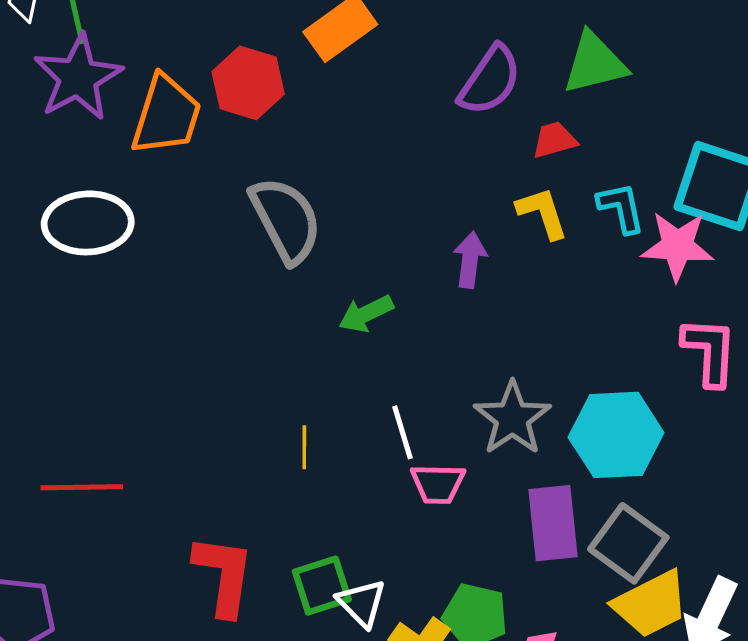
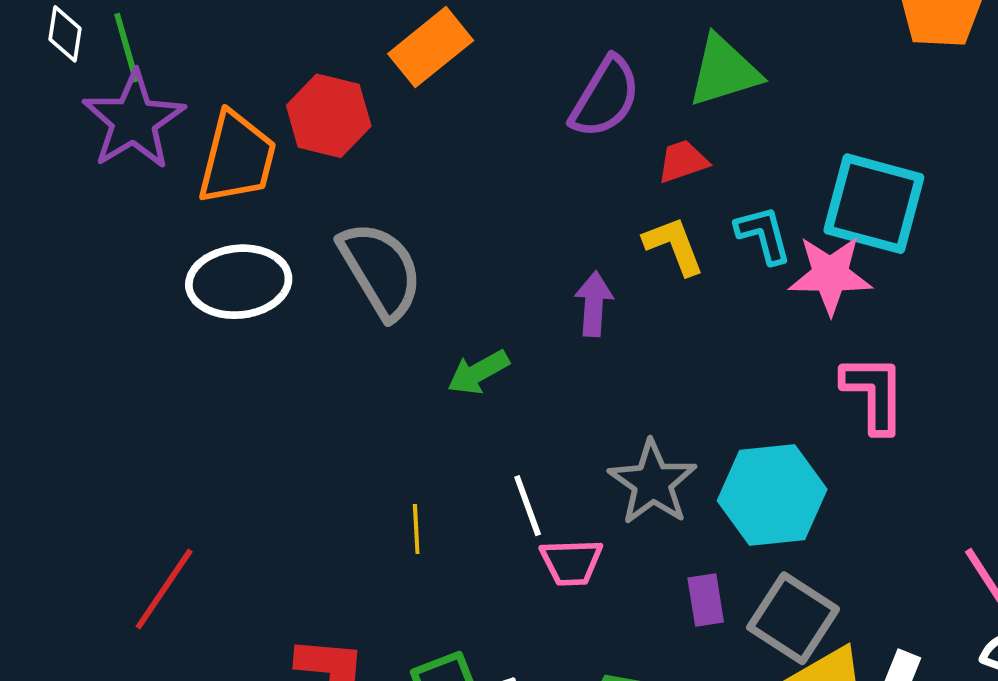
white ellipse: (88, 223) -> (239, 282), moved
red line: (82, 487) -> (164, 589), turned -52
purple rectangle: (553, 523) -> (706, 600), size x0.6

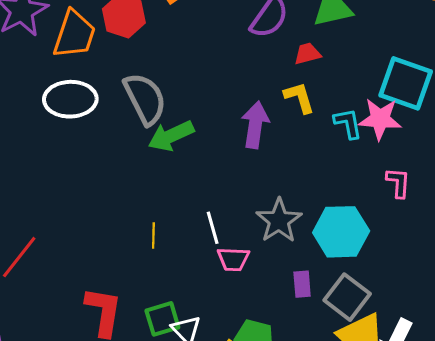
cyan L-shape: (763, 235) -> (348, 123), moved
purple arrow: (594, 304) -> (255, 125), size x1.4
green arrow: (478, 372) -> (171, 136), moved, size x1.4
pink L-shape: (874, 393) -> (398, 183), size x0.7

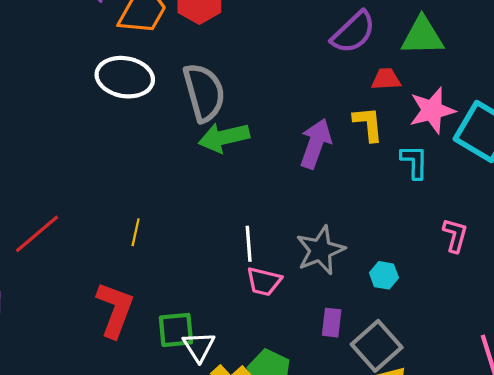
pink star: (380, 119) -> (432, 110), moved, turned -30
cyan hexagon: (341, 232) -> (384, 275), size x0.5
yellow line: (153, 236) -> (136, 232), moved

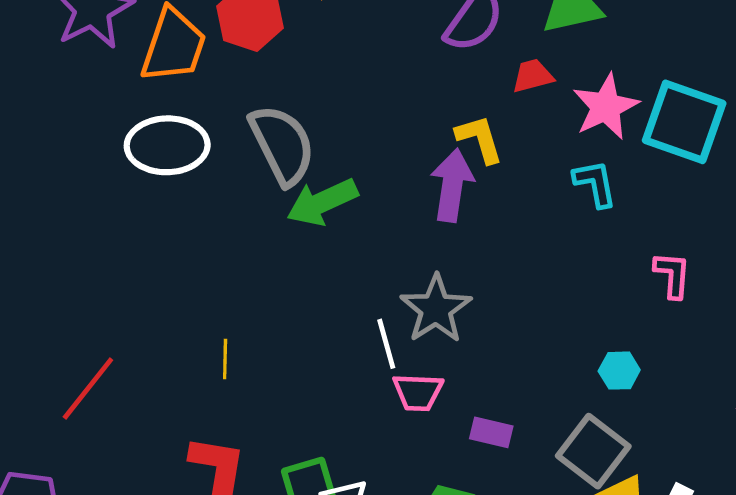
yellow L-shape: (368, 124) -> (480, 139), moved
gray star: (320, 250) -> (436, 309), moved
cyan hexagon: (384, 275) -> (619, 371), moved
purple rectangle: (332, 323) -> (491, 432), moved, turned -72

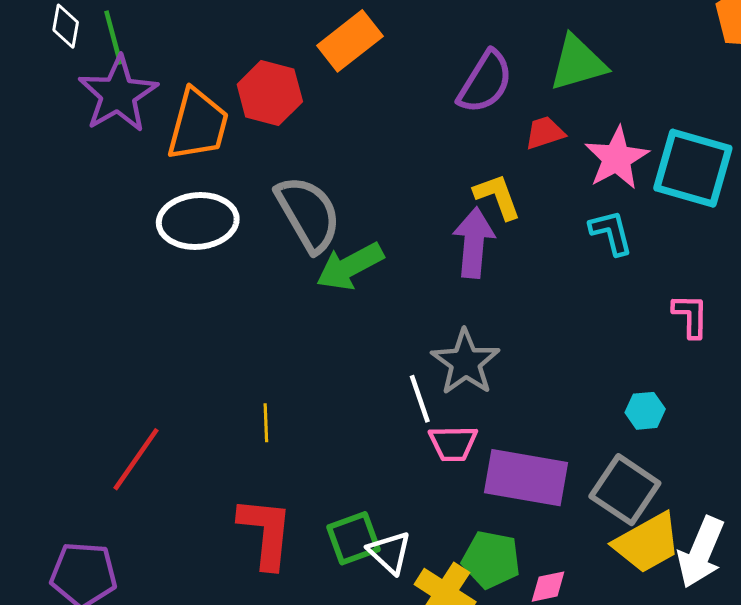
purple rectangle: (491, 432) -> (526, 478), size x2.0

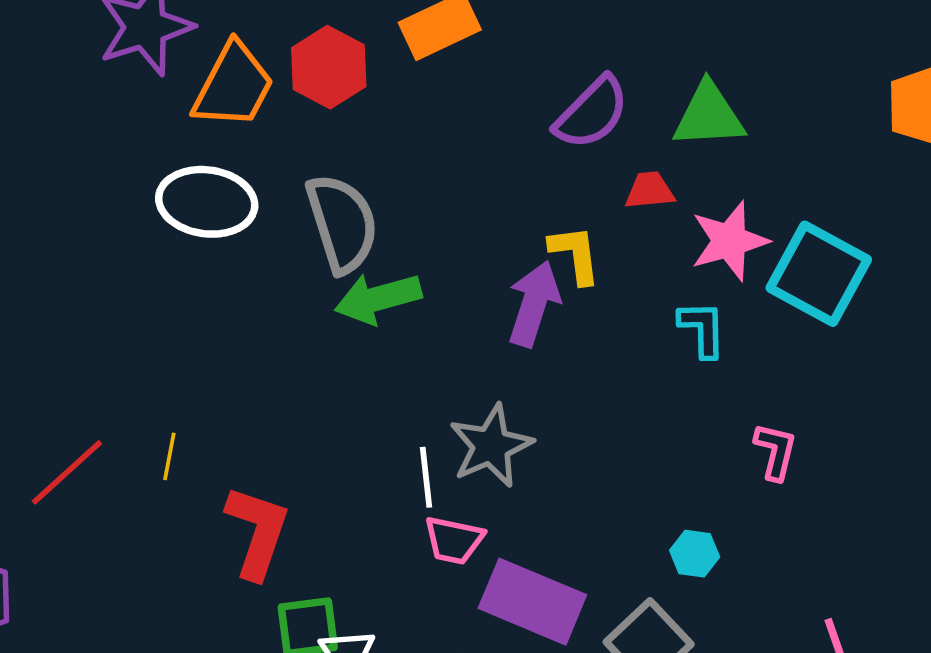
yellow line: (266, 423) -> (169, 456), moved
red L-shape: (266, 533) -> (257, 532), moved

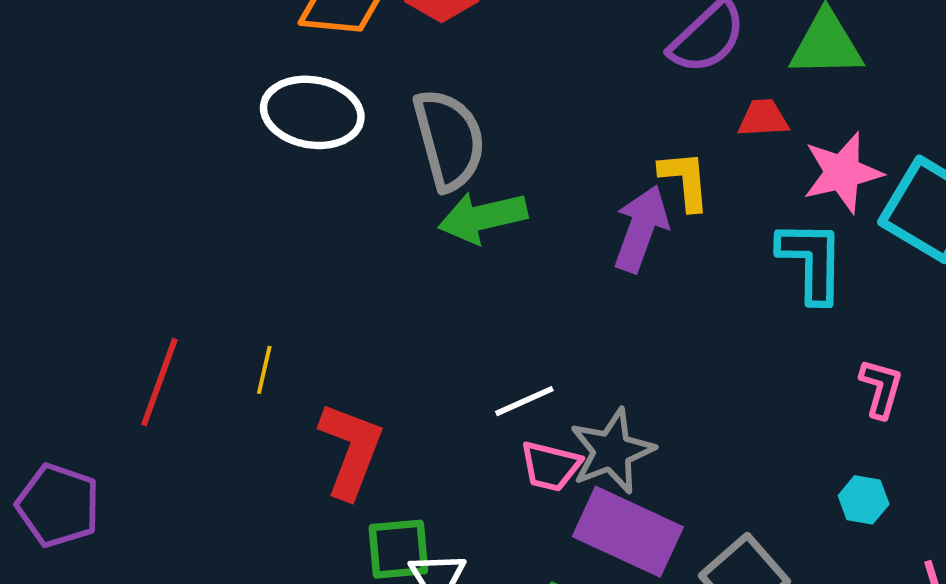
cyan L-shape: (702, 329) -> (811, 261), size x1.4
gray star: (491, 446) -> (612, 451), moved
red line: (67, 472) -> (159, 382), turned -30
white line: (426, 477) -> (524, 401), turned 70
cyan hexagon: (695, 554) -> (864, 500), moved

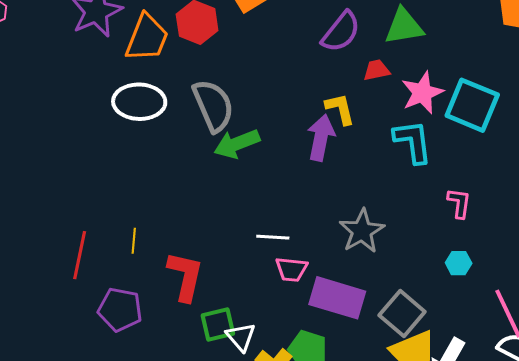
white line: (524, 401) -> (273, 237), turned 36
gray star: (612, 451) -> (362, 231), moved
purple pentagon: (58, 505) -> (120, 310), moved

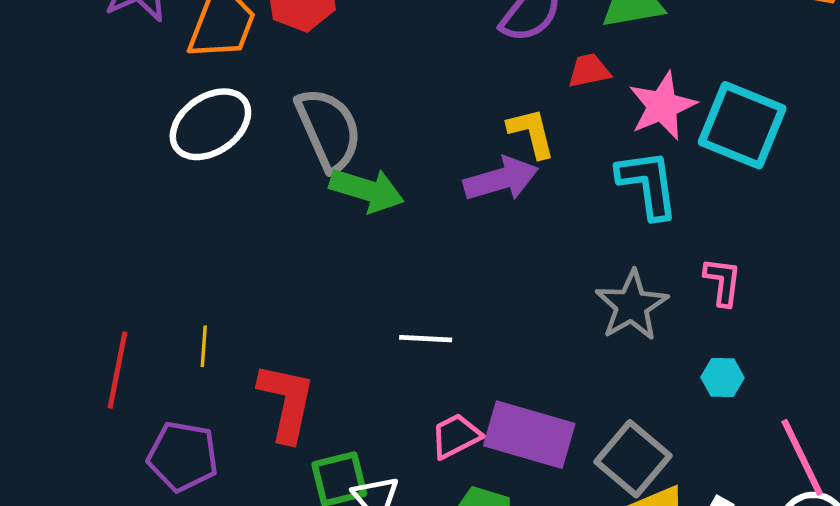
white ellipse: (139, 102) -> (210, 124), turned -36
purple arrow: (321, 138) -> (501, 179), turned 63
green arrow: (237, 144) -> (367, 190), turned -141
gray star: (362, 231) -> (632, 305), moved
pink trapezoid: (291, 269) -> (456, 436), moved, turned 148

